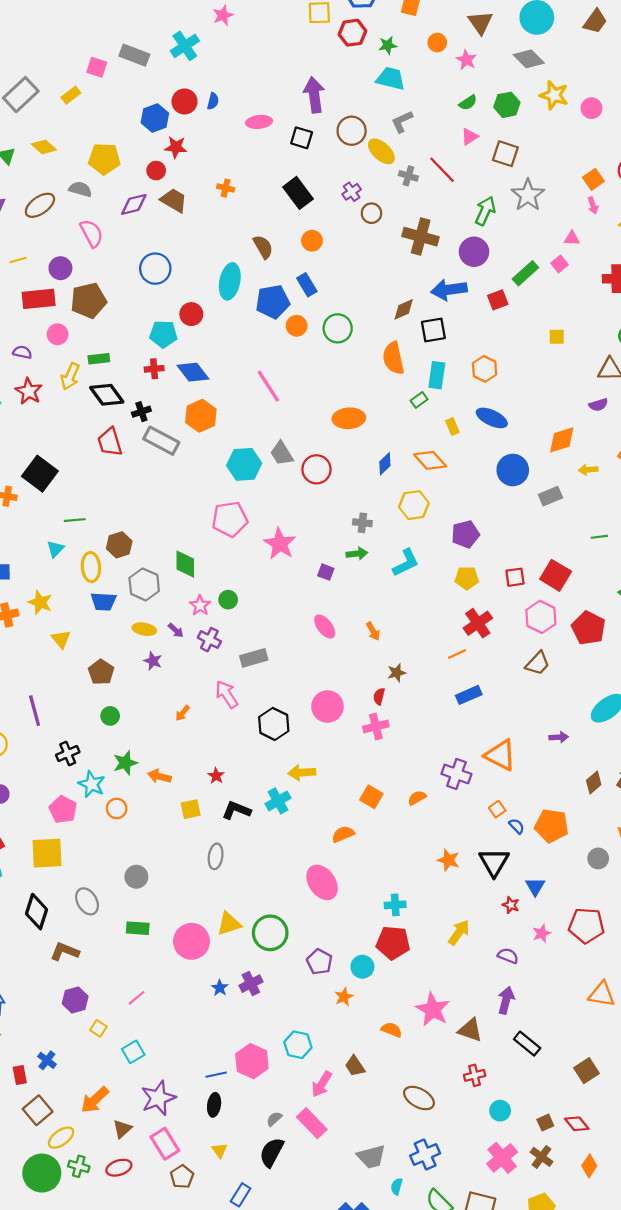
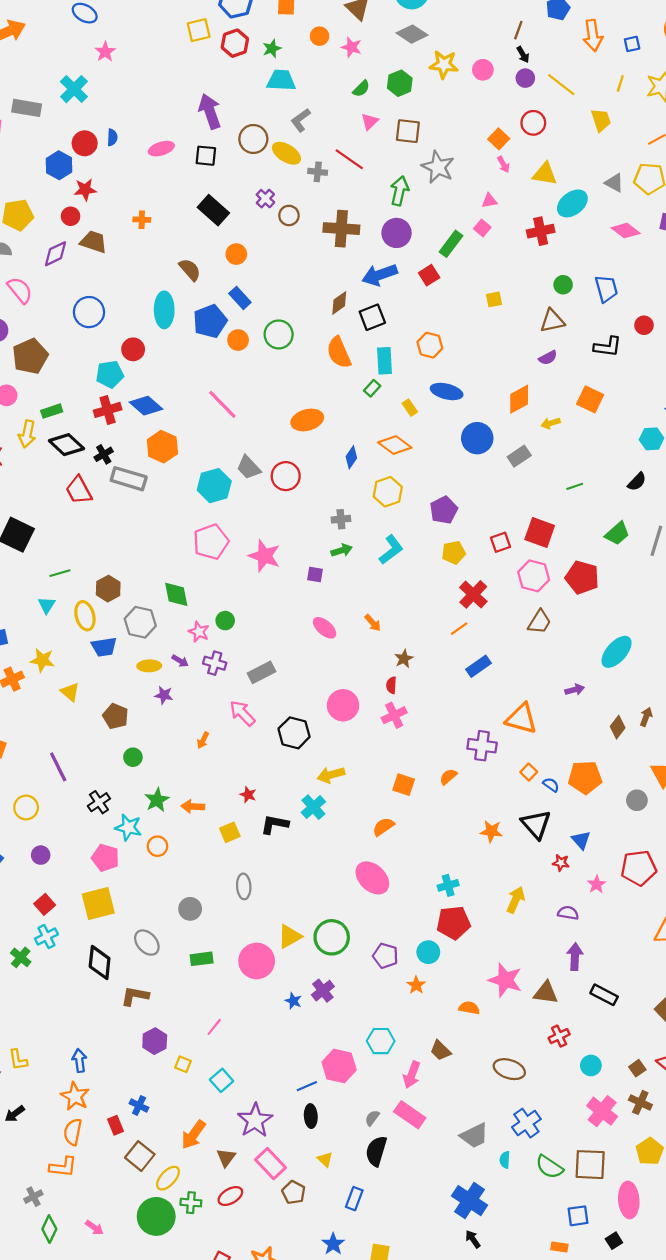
red cross: (154, 369) -> (108, 410), size x1.4
gray ellipse: (216, 856) -> (244, 886), moved

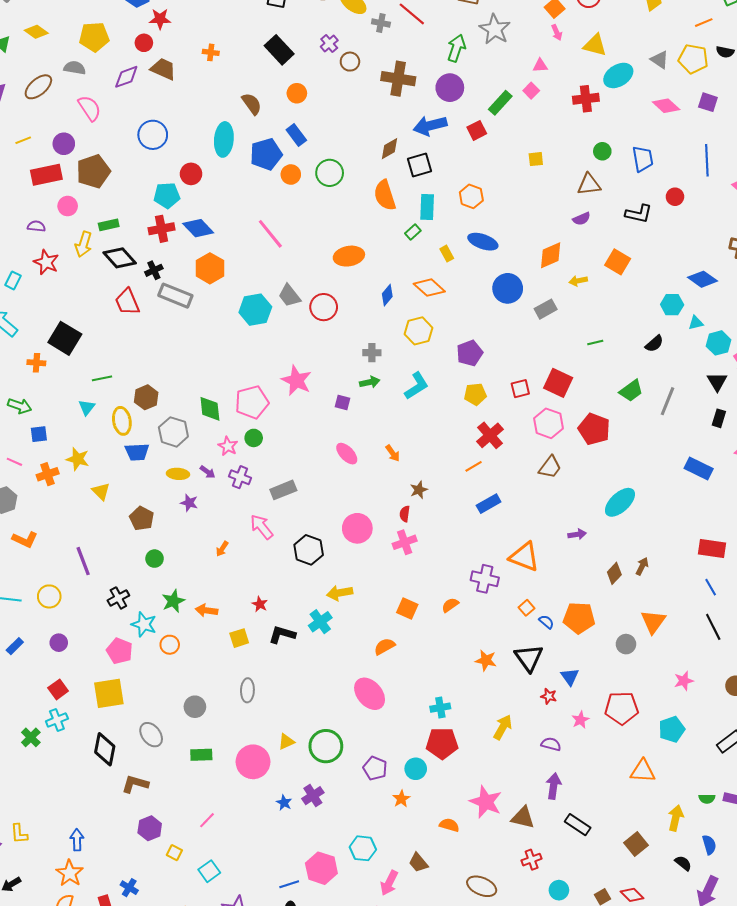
pink pentagon: (211, 542) -> (252, 402), moved
yellow triangle: (290, 936) -> (286, 742), size x0.7

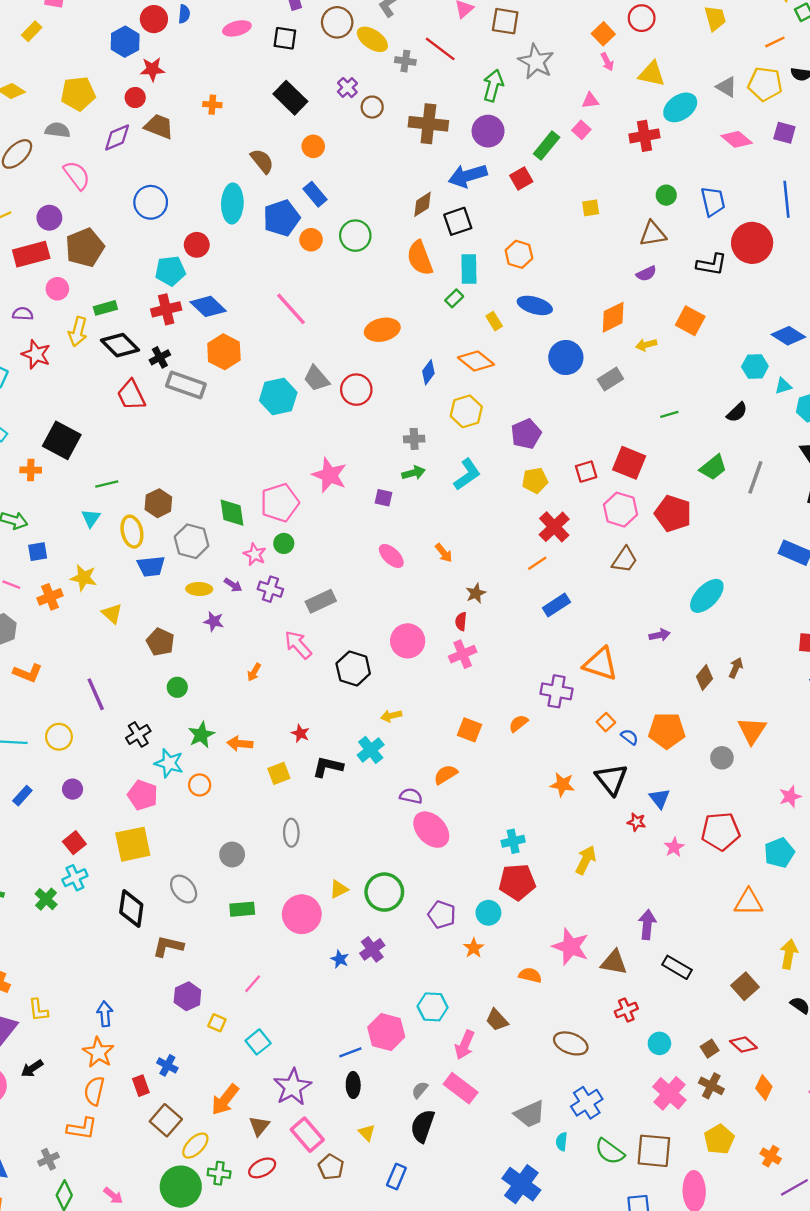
red circle: (675, 197) -> (752, 243), size x2.0
yellow arrow: (340, 593) -> (391, 716), size x0.7
purple semicircle: (551, 744) -> (411, 796), moved

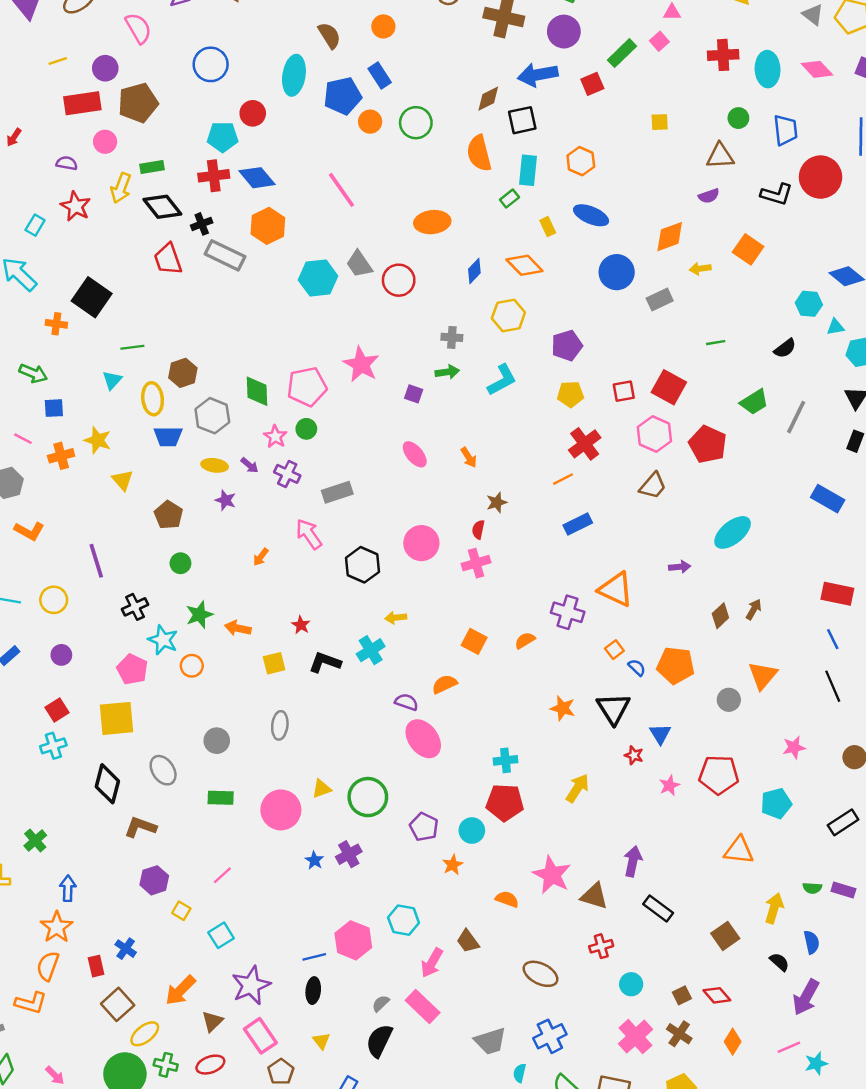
cyan ellipse: (680, 107) -> (768, 69), moved, turned -64
green cross: (46, 899) -> (35, 840), moved

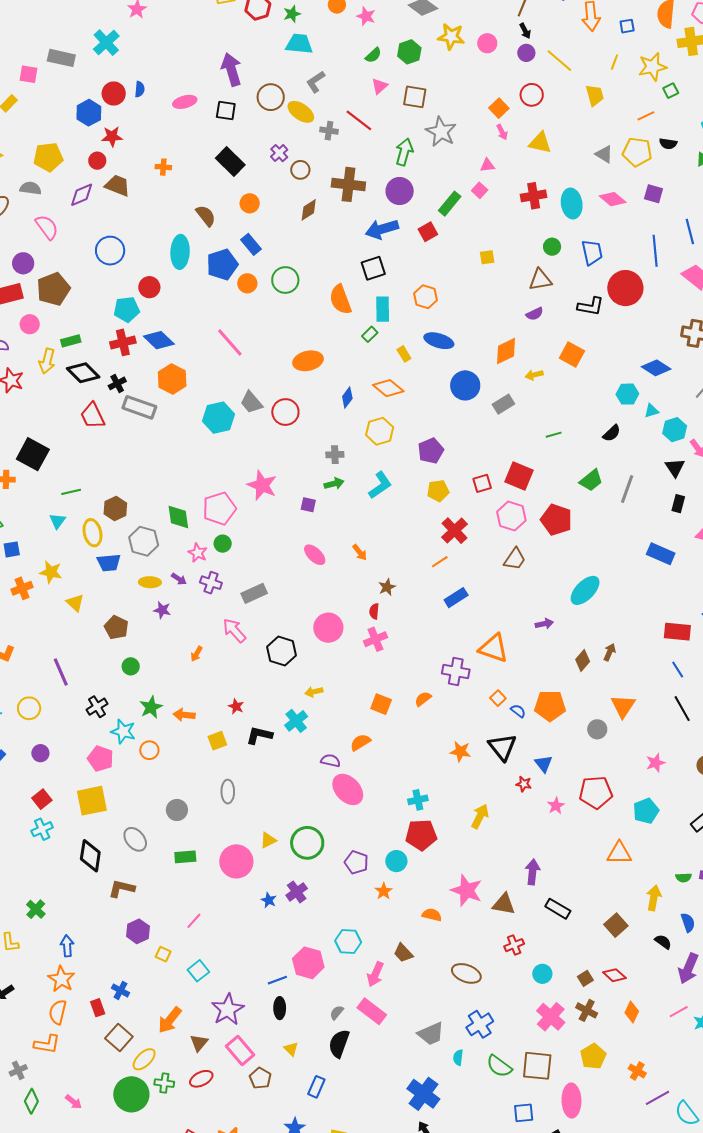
brown diamond: (488, 99) -> (309, 210), moved

